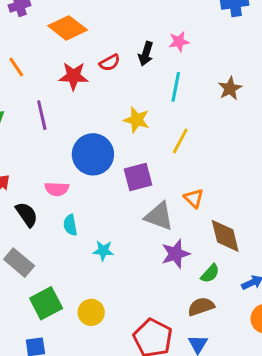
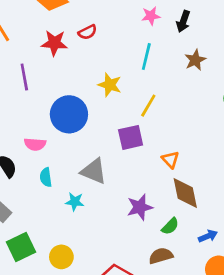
black arrow: (146, 54) -> (183, 21), moved
purple square: (138, 177) -> (131, 137), moved
orange triangle: (194, 198) -> (170, 160), moved
gray triangle: (159, 216) -> (94, 171), moved

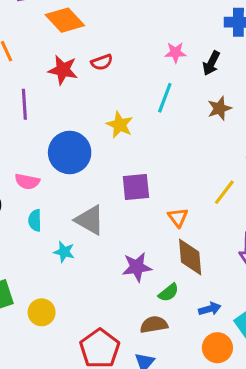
yellow line: (148, 106) -> (224, 192), moved

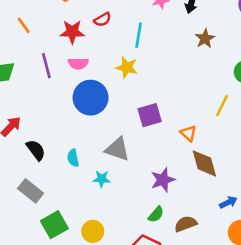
cyan line: (165, 98) -> (139, 35), moved
pink semicircle: (27, 182) -> (78, 64), moved
green semicircle: (169, 293) -> (156, 214), moved

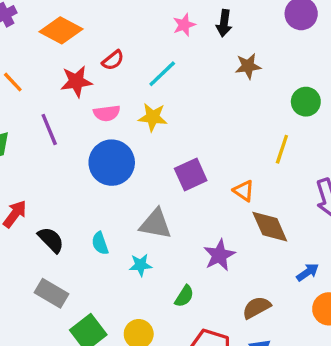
cyan line: (139, 35) -> (162, 74), turned 45
brown star: (205, 39) -> (248, 66), turned 30
pink semicircle: (78, 64) -> (107, 113), moved
green semicircle: (156, 214) -> (184, 296), moved

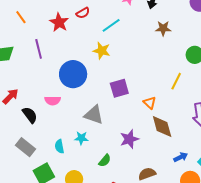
red star: (76, 81) -> (59, 22), turned 30
pink semicircle: (107, 113) -> (53, 101), moved
cyan semicircle: (100, 243) -> (59, 146), moved

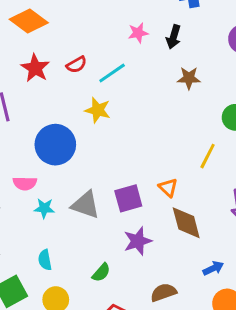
red semicircle: (83, 13) -> (77, 65), moved
purple square: (119, 88) -> (128, 198), moved
cyan star: (81, 138) -> (44, 208), moved
cyan semicircle: (59, 146) -> (45, 260), moved

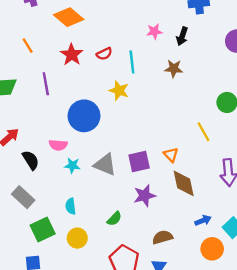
cyan line: (112, 73) -> (132, 62), turned -65
brown star: (189, 78) -> (174, 69), moved
yellow line: (208, 156) -> (203, 132), turned -60

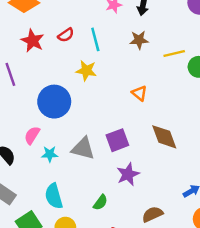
yellow line: (203, 132) -> (174, 53), moved, turned -66
pink semicircle: (58, 145) -> (32, 135), turned 126
orange triangle: (171, 155) -> (139, 93), moved
brown diamond: (184, 183) -> (164, 137), moved
cyan semicircle: (71, 206) -> (54, 196), size x1.5

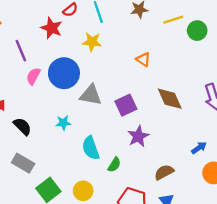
red star: (32, 41) -> (52, 28), moved
pink semicircle: (32, 135) -> (33, 76), moved
gray triangle: (83, 148) -> (91, 95), moved
cyan semicircle: (54, 196) -> (91, 148), moved

